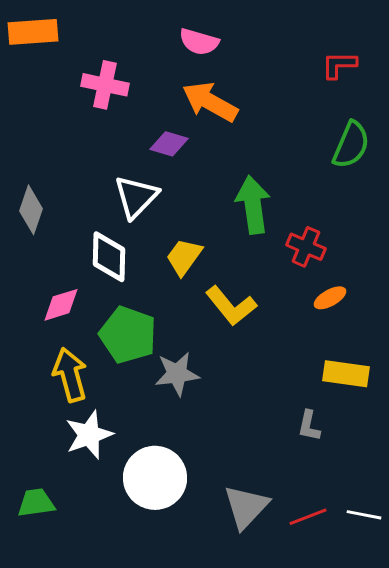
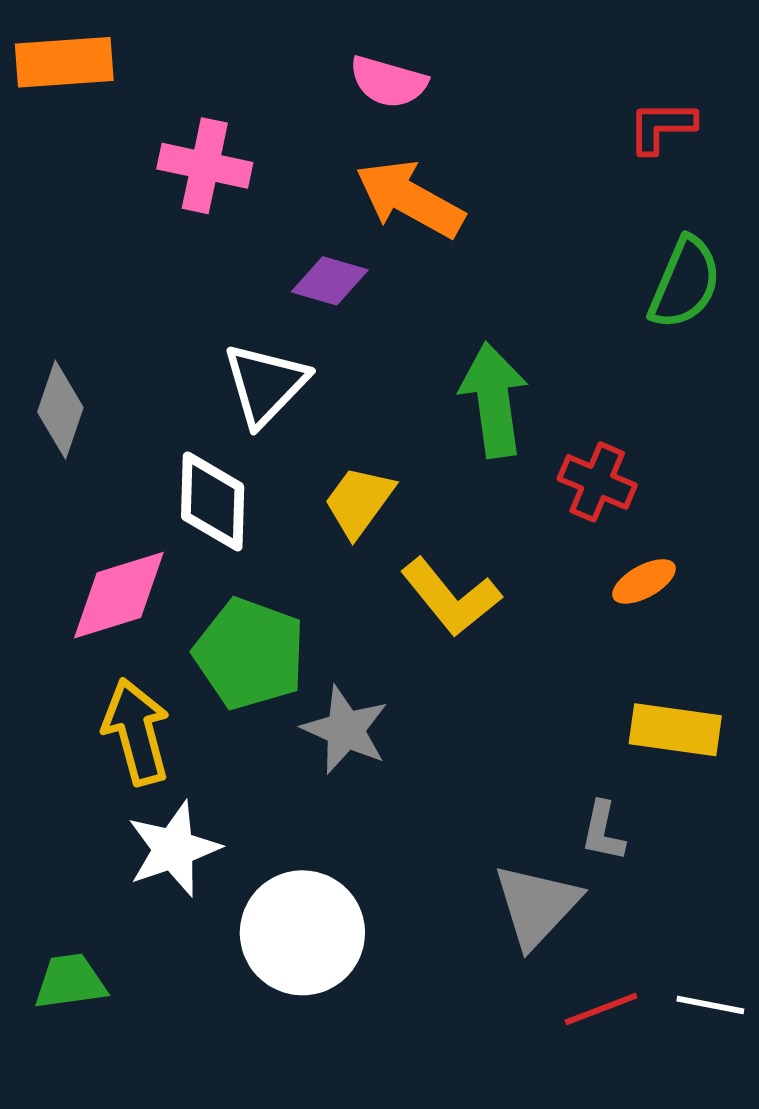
pink diamond: (61, 305) -> (119, 595), size x1.4
gray star: (177, 374) -> (345, 730), turned 30
gray triangle: (246, 507) -> (537, 905), moved

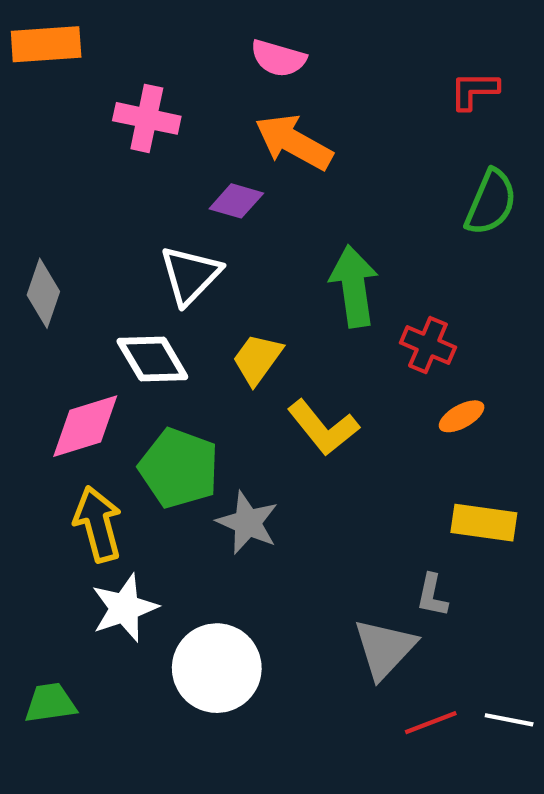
white diamond: (213, 501) -> (152, 359), turned -32

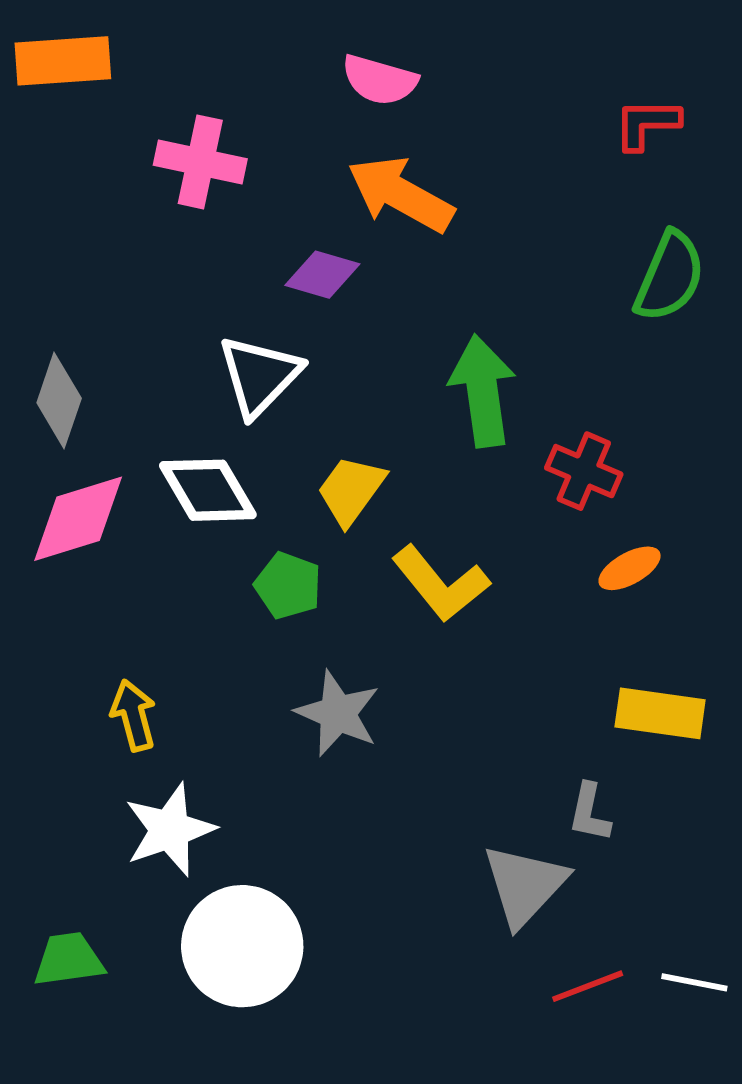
pink diamond: (85, 426) -> (78, 519), moved
green pentagon: (179, 468) -> (288, 586), moved, size x0.6
yellow arrow: (98, 524) -> (133, 715), size x0.7
white circle: (217, 668) -> (242, 946), moved

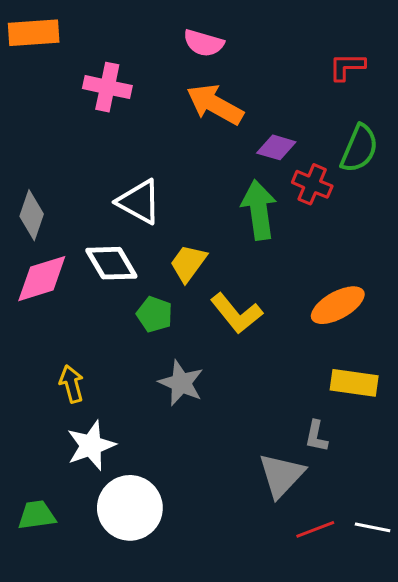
purple diamond: (322, 275) -> (276, 147), moved
white triangle: (259, 376) -> (139, 202), turned -45
red cross: (584, 471) -> (312, 184), moved
orange ellipse: (630, 568) -> (338, 305), size x1.6

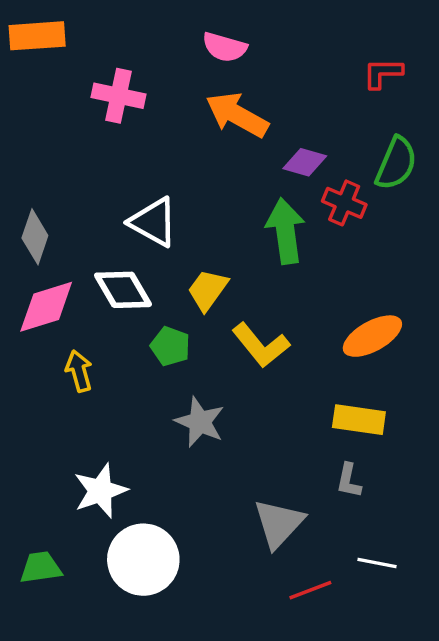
yellow rectangle: (354, 383) -> (359, 420), moved
yellow arrow: (72, 384) -> (79, 371), moved
gray triangle: (281, 475) -> (279, 523), moved
white line: (373, 527) -> (377, 563), moved
red line: (315, 529) -> (310, 590), moved

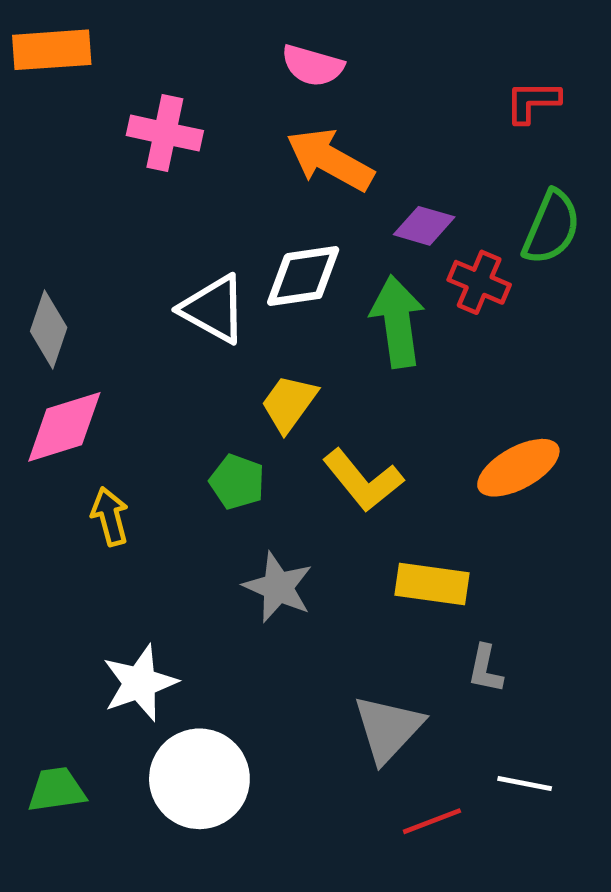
white diamond: (123, 290) -> (303, 276), moved, turned -68
yellow rectangle: (359, 420) -> (432, 584), moved

